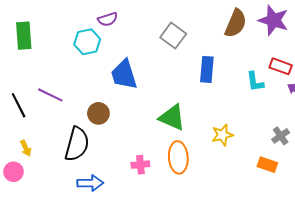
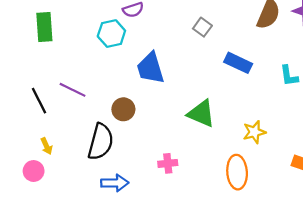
gray square: (173, 36) -> (202, 27), size x0.7
blue rectangle: (207, 69) -> (238, 63), turned -70
orange ellipse: (178, 157) -> (237, 172), moved

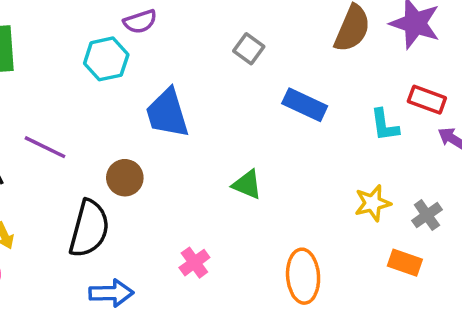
green triangle: (201, 114) -> (247, 185), size x0.7
yellow star: (254, 132) -> (373, 203), moved
pink cross: (168, 163) -> (194, 263), turned -30

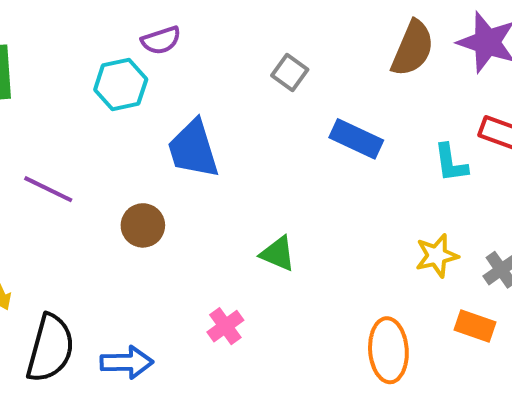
green triangle: (247, 185) -> (278, 254), moved
black semicircle: (89, 229) -> (50, 348), moved
orange ellipse: (303, 276) -> (388, 350), moved

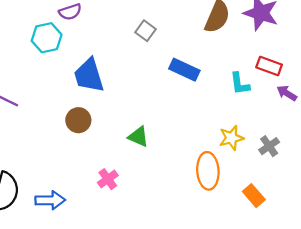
brown circle: (143, 225) -> (78, 120), moved
orange rectangle: (475, 326) -> (254, 196), moved, turned 30
orange ellipse: (388, 350) -> (208, 171), moved

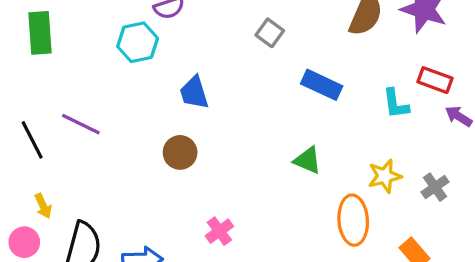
blue trapezoid: (89, 75) -> (194, 93), size x0.7
green triangle: (138, 137) -> (308, 160), moved

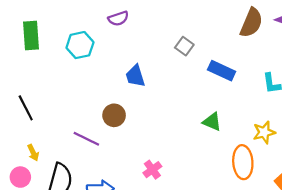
gray square: (270, 33) -> (184, 46), moved
cyan hexagon: (138, 42) -> (80, 45), moved
purple line: (81, 124) -> (86, 139), moved
brown circle: (180, 152) -> (114, 115), moved

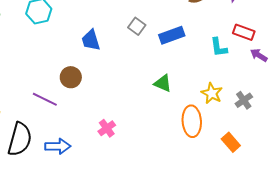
gray square: (184, 46) -> (137, 26), moved
blue rectangle: (222, 71) -> (172, 35), turned -45
yellow star: (264, 132) -> (212, 93), turned -30

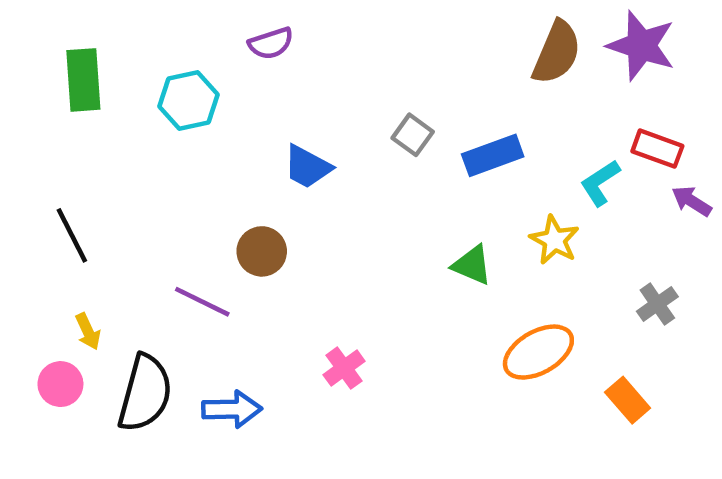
blue trapezoid: (91, 40) -> (307, 167), turned -45
cyan L-shape: (219, 47) -> (600, 183), turned 65
yellow star: (212, 93) -> (554, 240), moved
orange ellipse: (192, 121) -> (538, 352), turned 64

